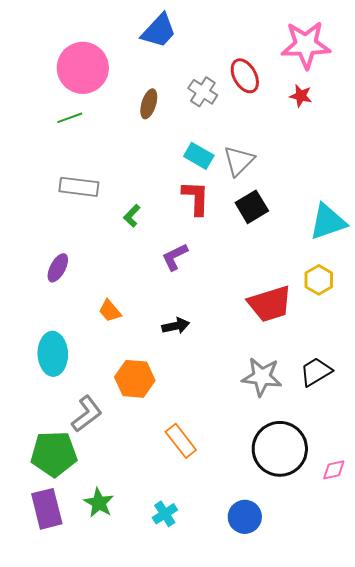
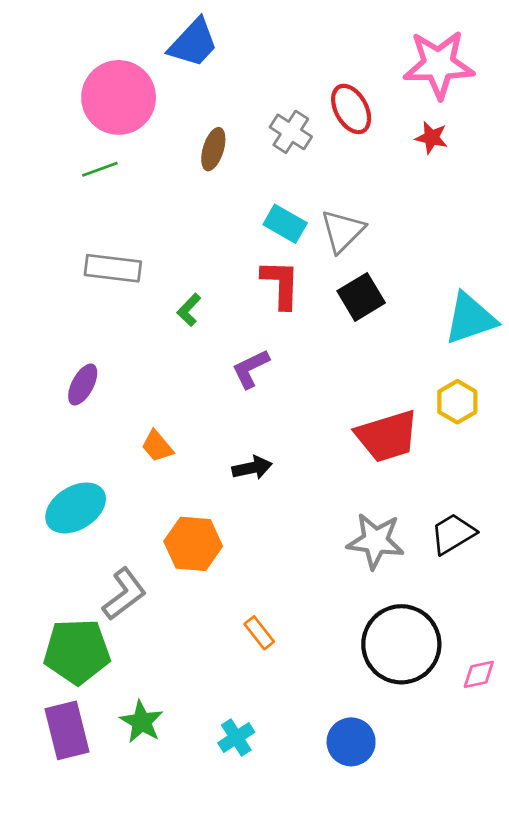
blue trapezoid: (159, 31) -> (193, 43), moved
cyan ellipse: (53, 354) -> (76, 508), turned 60
orange rectangle: (181, 441) -> (259, 633), size x0.7

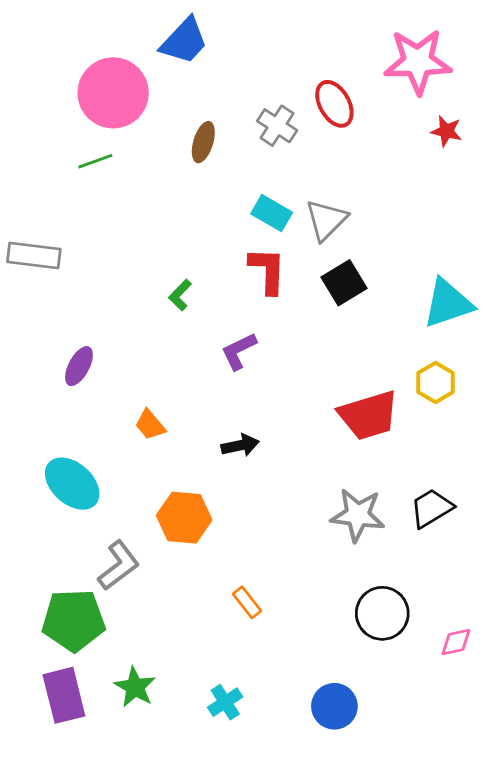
red star: (431, 138) -> (446, 131), moved
gray rectangle: (113, 268) -> (34, 255), moved
cyan ellipse: (76, 508) -> (72, 484), turned 74
black circle: (401, 644) -> (382, 613), size x0.7

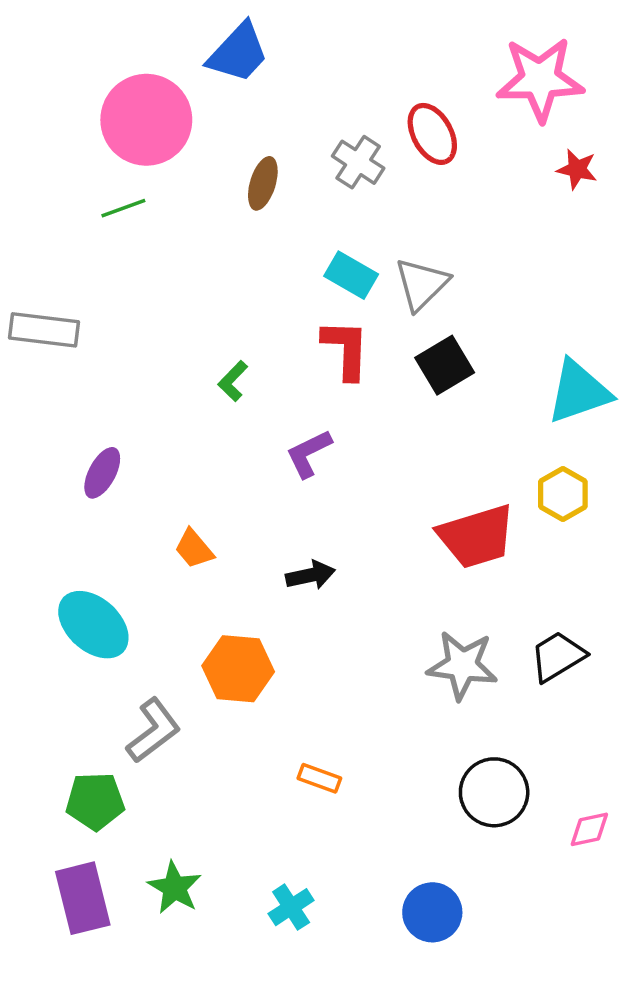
orange rectangle: (247, 602) -> (319, 778), turned -32
green pentagon: (74, 620) -> (95, 801), size x0.7

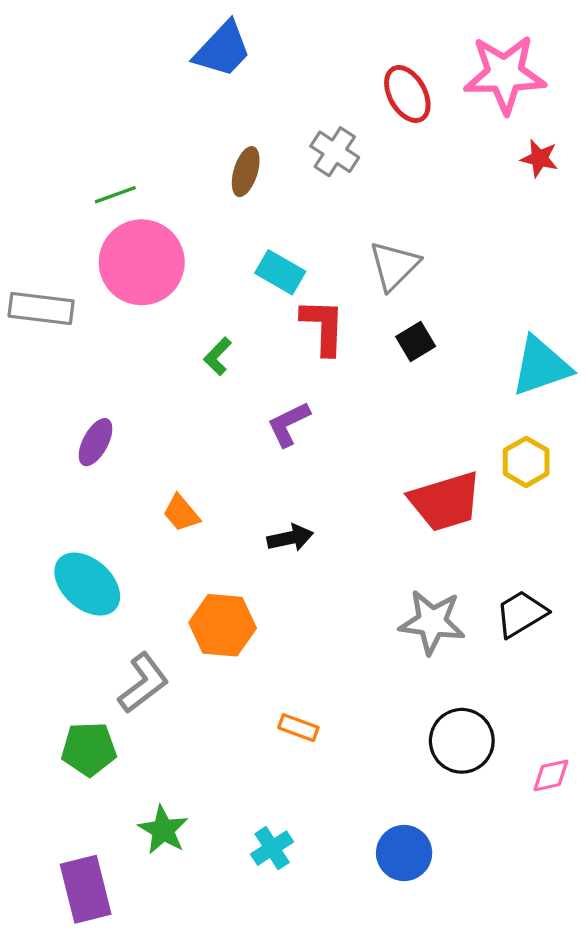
pink circle: (146, 120) -> (142, 262), moved
red ellipse: (432, 134) -> (407, 94), moved
cyan rectangle: (351, 275) -> (280, 272), moved
black square: (445, 365) -> (416, 341), size x0.7
purple rectangle: (83, 898) -> (86, 889), moved

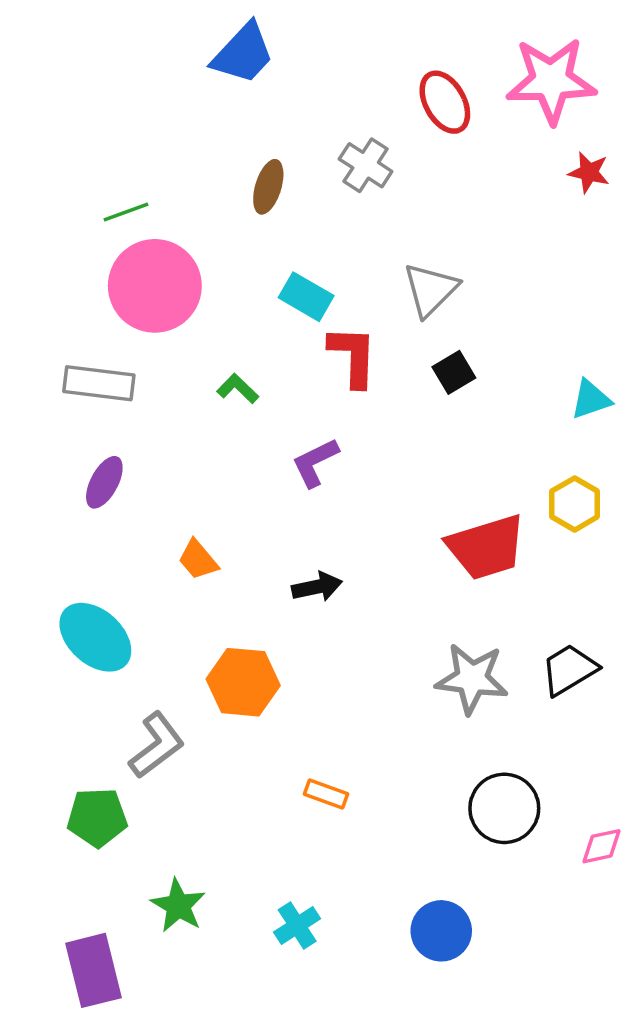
gray rectangle: (41, 308) -> (99, 383), moved
green L-shape: (218, 356) -> (238, 389), turned 90
cyan triangle: (541, 366) -> (591, 399), size x0.6

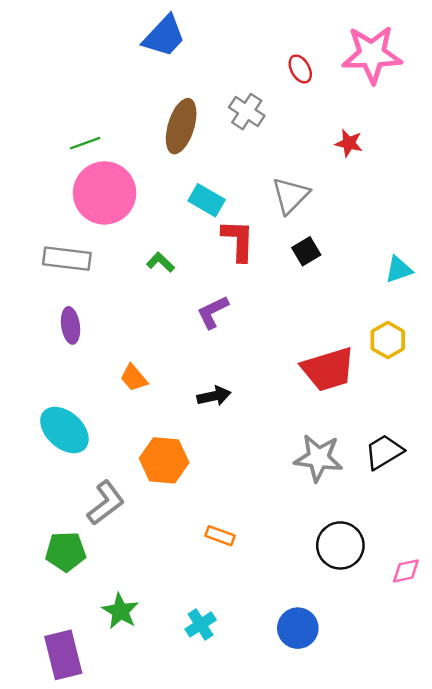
red ellipse: (445, 102) -> (300, 69), size x0.7
red star: (589, 172) -> (349, 143), moved
brown ellipse: (268, 187) -> (181, 126), size x1.5
purple ellipse: (104, 482) -> (71, 325), turned -36

